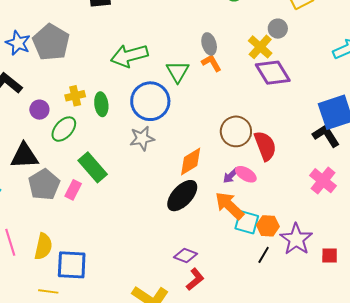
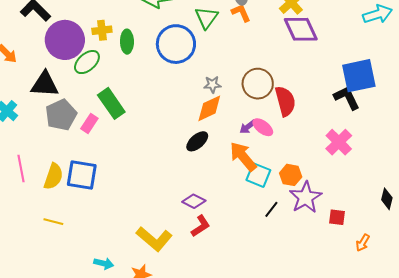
purple circle: (39, 110) -> (65, 40), size x2.0
gray star: (142, 138) -> (212, 84), moved, size x0.7
black ellipse: (182, 196) -> (197, 141), size x0.7
orange hexagon: (268, 226) -> (291, 175), moved
blue square: (72, 265) -> (82, 175), moved

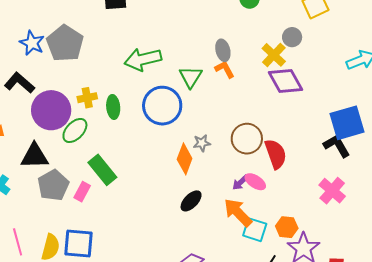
orange diamond: (209, 108) -> (185, 159), moved, turned -40

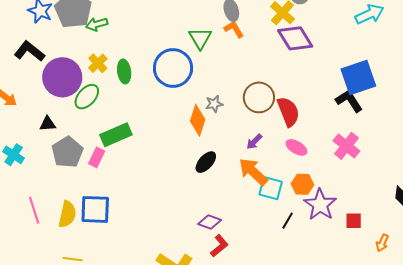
green arrow: (143, 59) -> (97, 24), moved, size x0.6
yellow cross: (87, 98) -> (98, 63), turned -30
black triangle: (35, 156) -> (48, 124), size x0.6
green rectangle: (102, 170) -> (116, 135), turned -72
pink ellipse: (255, 182) -> (296, 147), moved

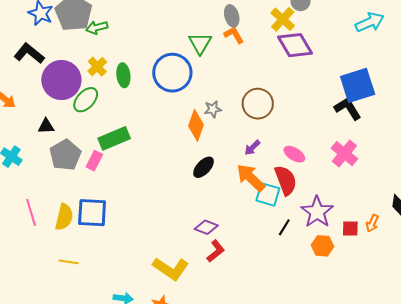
red semicircle: (288, 112) -> (286, 180), moved
orange hexagon: (303, 184) -> (322, 246), moved
orange arrow: (382, 243) -> (372, 223), moved

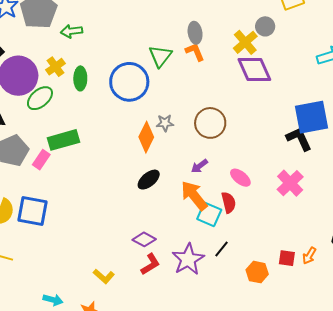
green arrow: (97, 28) -> (71, 31), moved
red semicircle: (286, 180) -> (229, 202), size x0.7
purple star: (317, 212) -> (188, 259), moved
yellow L-shape: (171, 269) -> (104, 276), size x0.6

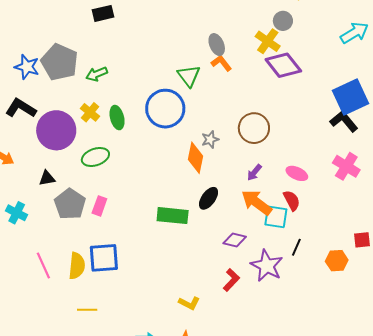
green ellipse: (40, 98) -> (95, 157), moved, turned 36
green rectangle: (63, 140) -> (173, 216), moved, turned 36
purple diamond: (144, 239) -> (235, 240), moved

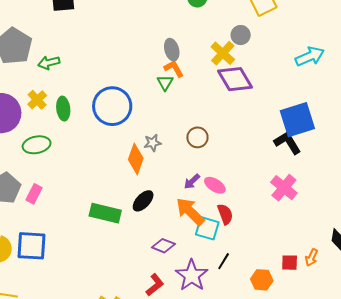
green triangle: (189, 76) -> (165, 83), moved, size x0.7
brown circle: (254, 128) -> (197, 137), size x0.7
pink ellipse: (297, 173) -> (215, 185), moved

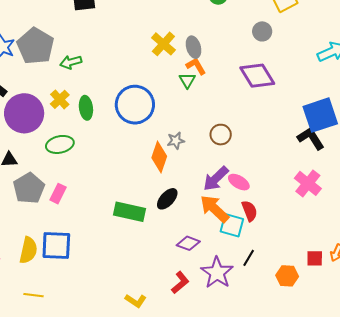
yellow cross: (223, 53) -> (163, 44), moved
purple arrow: (192, 181) -> (216, 179), size x1.6

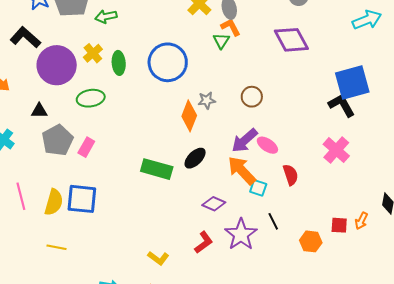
red semicircle: (250, 211) -> (291, 175), moved
cyan square: (232, 225) -> (258, 188), size x0.7
black line: (249, 258) -> (273, 221), turned -60

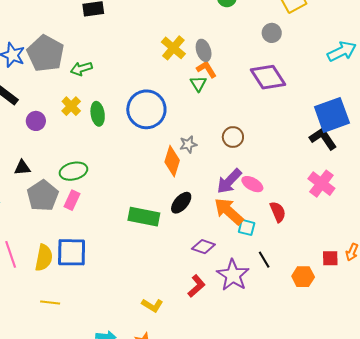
purple circle: (57, 65) -> (36, 121), size x0.5
green ellipse: (91, 98) -> (73, 171), moved

